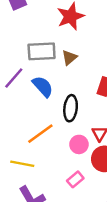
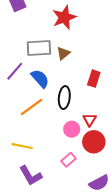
orange line: (40, 134) -> (32, 107), moved

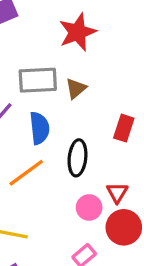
blue semicircle: (40, 79) -> (39, 128), turned 36

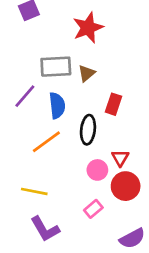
red rectangle: (124, 128) -> (113, 104), moved

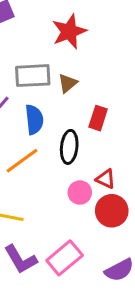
red triangle: (120, 158) -> (106, 179), turned -36
pink rectangle: (93, 209) -> (65, 258), moved, size x1.6

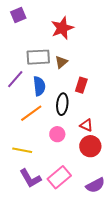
pink circle: (80, 193) -> (57, 134), moved

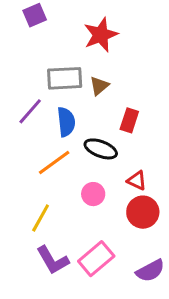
black ellipse: (62, 104) -> (101, 149), turned -75
yellow line: (22, 150) -> (41, 218), turned -72

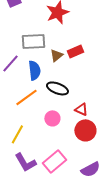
brown triangle: (99, 86) -> (56, 55), moved
red rectangle: (129, 120) -> (75, 51), moved, turned 49

